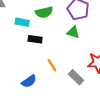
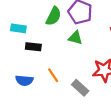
green semicircle: (44, 12) -> (54, 16), moved, turned -48
blue semicircle: (29, 81) -> (24, 80), moved, turned 42

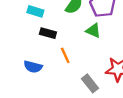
orange line: (53, 75) -> (65, 55), moved

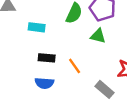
black rectangle: (48, 33) -> (47, 58), moved

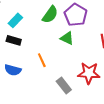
cyan rectangle: (37, 27) -> (15, 20), turned -64
black rectangle: (47, 58) -> (14, 40), moved

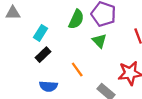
green triangle: (67, 38) -> (99, 41), turned 32
black rectangle: (14, 40) -> (43, 55), turned -48

